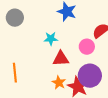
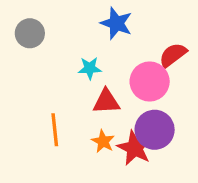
pink circle: (87, 47) -> (150, 82), size x1.5
orange line: (15, 73) -> (55, 130), moved

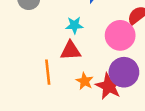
red triangle: (106, 101) -> (71, 51), moved

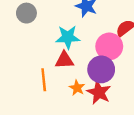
cyan star: (74, 25) -> (68, 37), size x1.5
purple circle: (124, 72) -> (101, 69), moved

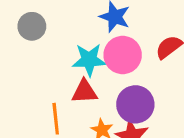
pink circle: (109, 46) -> (123, 55), moved

